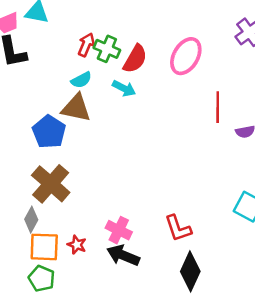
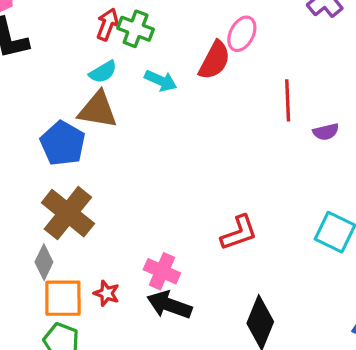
pink ellipse: (186, 56) -> (242, 34), size x0.7
red semicircle: (135, 59) -> (215, 60), moved
red L-shape: (178, 228) -> (239, 233), moved, turned -88

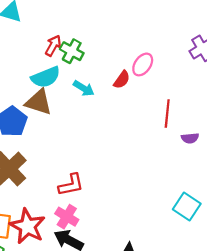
red semicircle: (215, 60) -> (122, 80), size x0.7
cyan semicircle: (103, 72) -> (46, 77), size x1.5
red L-shape: (239, 233) -> (71, 185), moved
red star: (107, 293) -> (27, 226), size x2.0

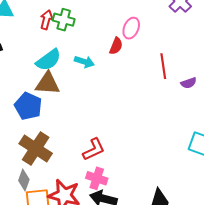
red arrow: (53, 46) -> (46, 20), moved
green cross: (72, 51) -> (64, 20), moved

